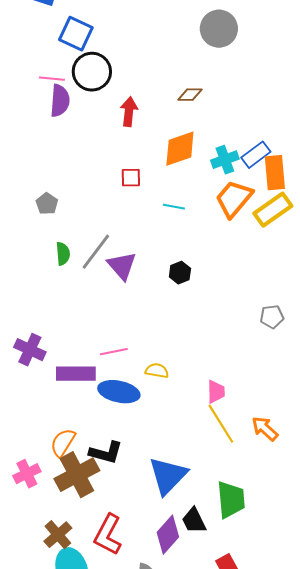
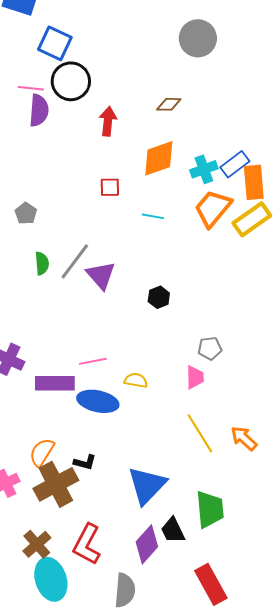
black hexagon: (180, 273) -> (159, 297), moved
gray pentagon: (272, 317) -> (210, 348), moved
pink trapezoid: (216, 392) -> (195, 377), moved
black L-shape: (106, 453) -> (85, 462), size x0.7

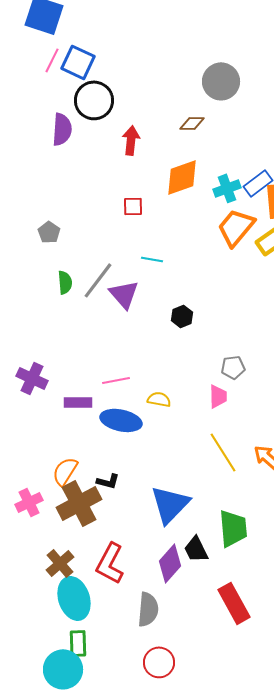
gray circle: (198, 38) -> (221, 81), moved
pink line: (31, 88) -> (52, 60), moved, turned -70
cyan line: (153, 216) -> (152, 259), moved
purple rectangle: (55, 383) -> (78, 402), size x0.7

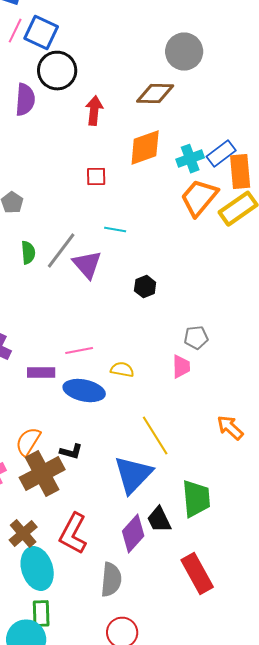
brown diamond: (192, 123) -> (155, 94), size x1.5
yellow line: (223, 452) -> (155, 436), moved

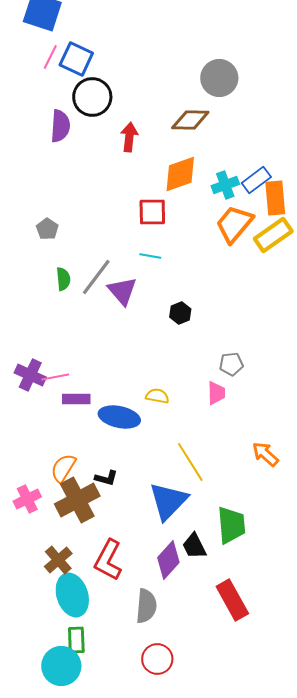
red square: (96, 177) -> (152, 212), moved, size x1.4
pink line: (79, 351) -> (55, 377), moved

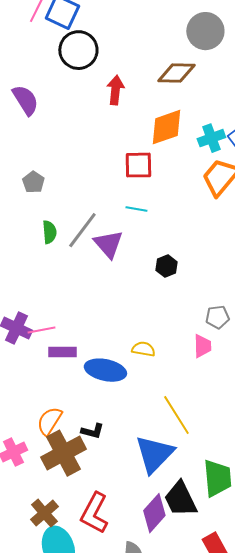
purple semicircle: (60, 126) -> (25, 100), moved, turned -36
black trapezoid: (194, 546) -> (180, 499), size x1.4

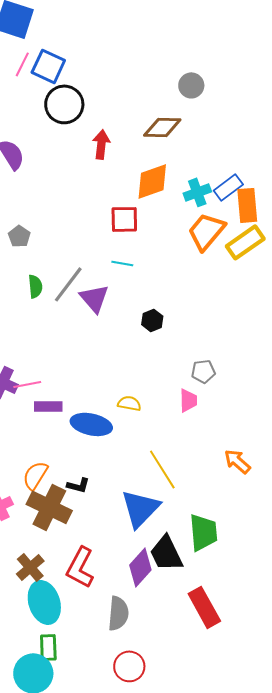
gray circle: (205, 31) -> (191, 85), size x0.7
brown cross: (63, 453) -> (49, 507), turned -36

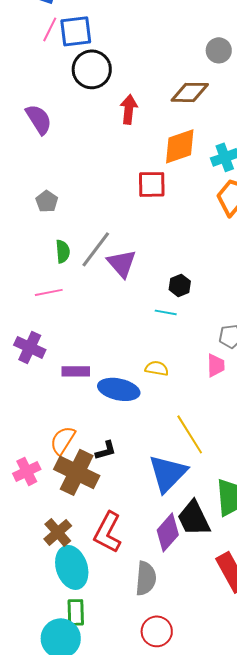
blue square: (48, 66) -> (76, 31), turned -32
cyan line: (122, 263) -> (166, 312), moved
pink line: (27, 384) -> (49, 292), moved
black L-shape: (78, 485) -> (106, 450), turned -30

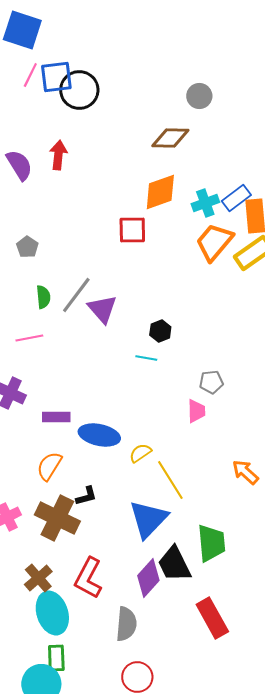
black circle: (92, 69) -> (79, 90), moved
red arrow: (129, 109) -> (58, 155), moved
yellow semicircle: (157, 368) -> (140, 453), moved, turned -45
orange semicircle: (63, 440) -> (49, 466), moved

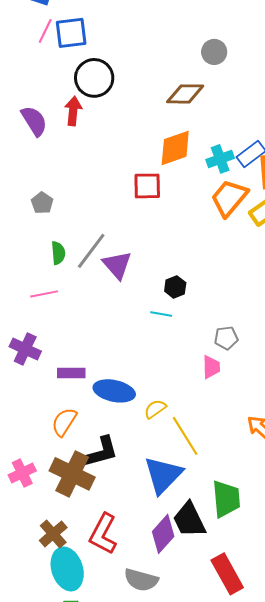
black circle: (79, 90) -> (94, 78), moved
black L-shape: (86, 496) -> (101, 452), size x1.6
gray semicircle: (126, 624) -> (141, 580), turned 100

